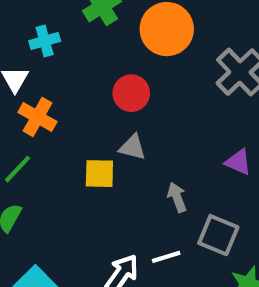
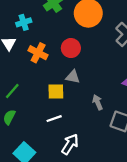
orange cross: (37, 117) -> (38, 53), moved
white line: (166, 257) -> (54, 119), moved

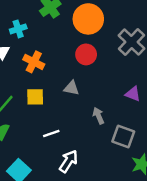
red circle: (71, 48) -> (86, 54), moved
yellow square: (56, 92) -> (35, 97), moved

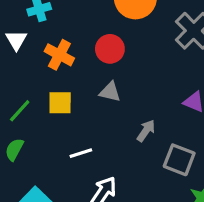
red circle: (86, 54) -> (110, 49), moved
gray arrow: (98, 116) -> (146, 131), turned 56

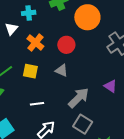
gray arrow: (146, 131) -> (79, 98), size x1.6
gray square: (179, 160) -> (83, 124), moved

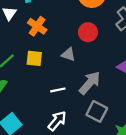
red circle: (66, 45) -> (88, 32), moved
white line: (37, 104) -> (58, 90), moved

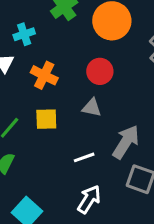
red circle: (88, 32) -> (100, 71), moved

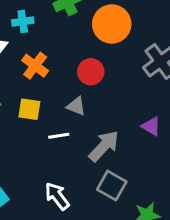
white line: (84, 157) -> (59, 136), moved
white arrow: (89, 199) -> (57, 196), turned -80

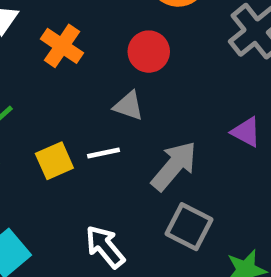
yellow square: (29, 109) -> (54, 161), moved, turned -30

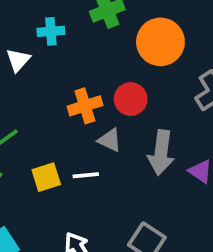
orange cross: (62, 46) -> (85, 106), moved, turned 32
gray arrow: (174, 166) -> (161, 153), moved, turned 141

